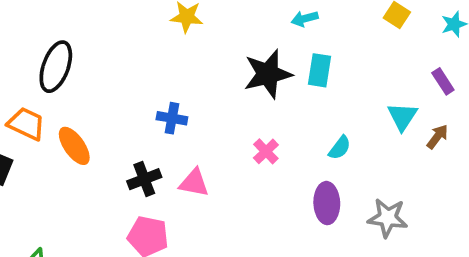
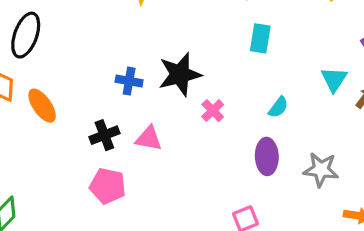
black star: (268, 74) -> (180, 74), moved

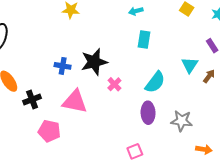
cyan semicircle: (278, 107) -> (155, 82), size x1.6
black cross: (104, 135) -> (32, 99), moved
pink triangle: (149, 138) -> (75, 102), size x1.5

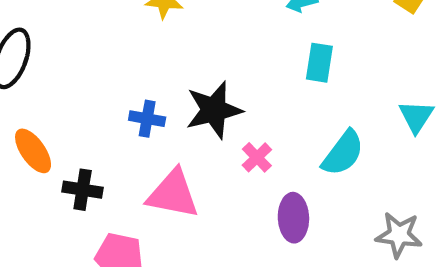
black cross: (32, 99) -> (83, 190), turned 30
purple ellipse: (148, 113) -> (293, 218), moved

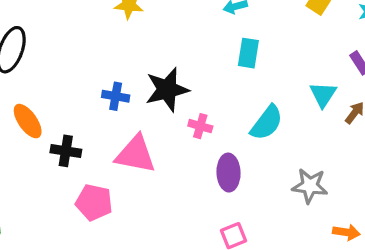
pink cross: (257, 157) -> (200, 126), turned -30

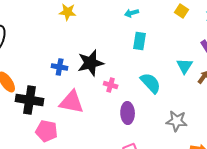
cyan semicircle: (267, 123) -> (151, 83), turned -80
black cross: (66, 151) -> (30, 100), size x1.5

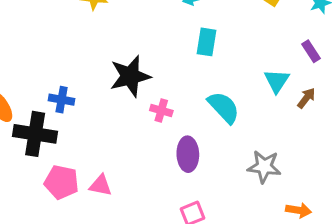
blue cross: (60, 67) -> (62, 100), moved
pink triangle: (72, 102) -> (101, 185), moved, size x0.6

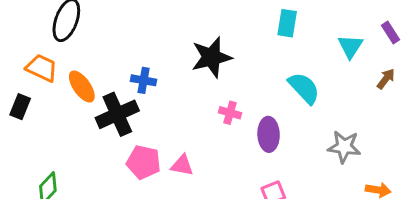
cyan triangle: (277, 81) -> (350, 46), moved
pink cross: (161, 111) -> (230, 113), moved
black cross: (35, 134) -> (117, 114), turned -33

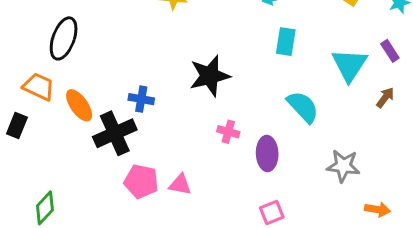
cyan triangle: (350, 46) -> (349, 65), size x1.4

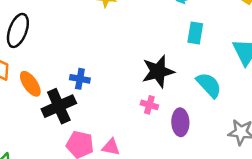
black star: (210, 76) -> (158, 71), moved

